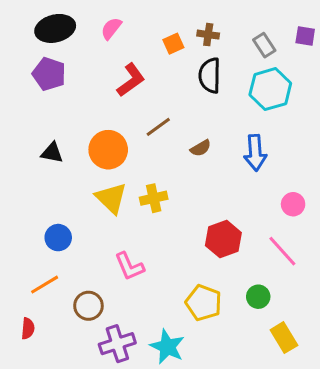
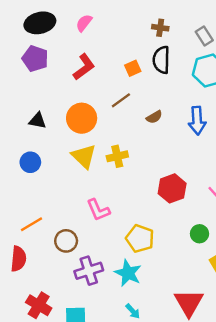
orange square: (173, 44) -> (133, 68), moved
red L-shape: (131, 80) -> (84, 67), moved
blue circle: (58, 238) -> (30, 162), moved
yellow pentagon: (204, 303) -> (140, 239), moved
red semicircle: (28, 328) -> (18, 259), size x1.5

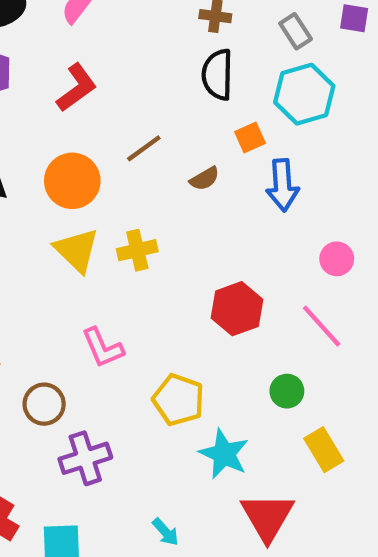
orange square: (133, 68) -> (250, 137), moved
cyan star: (128, 273) -> (224, 454), moved

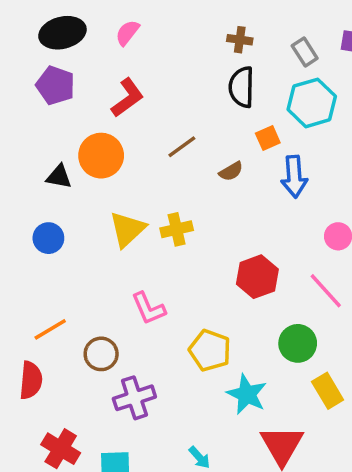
orange circle: (72, 181) -> (101, 156), moved
yellow triangle: (77, 250) -> (127, 229), turned 33
green circle: (287, 391) -> (298, 343), size x1.4

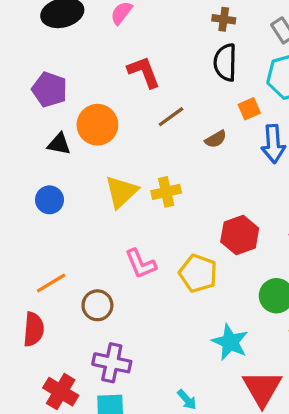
purple pentagon: (55, 85) -> (49, 90), moved
red L-shape: (127, 98) -> (144, 72), moved, turned -75
yellow pentagon: (210, 350) -> (198, 273), moved
purple cross: (134, 398) -> (112, 363), moved, turned 30

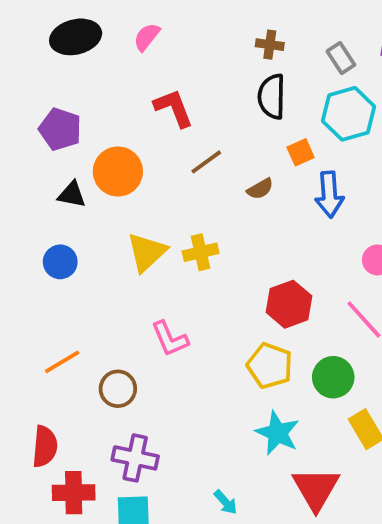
yellow pentagon: (198, 273) -> (270, 366), moved
red semicircle: (34, 329) -> (45, 446), moved
red cross: (61, 392) -> (74, 493), turned -32

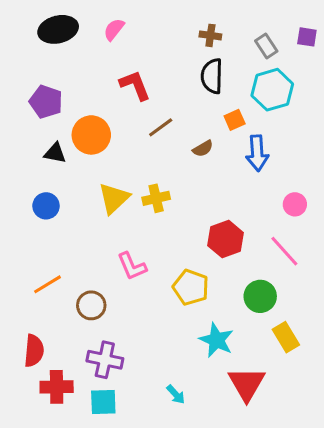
yellow pentagon: (270, 366) -> (191, 287), moved

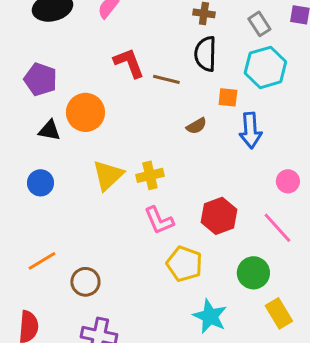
orange square: (235, 120) -> (228, 97), turned 30
brown line: (161, 127) -> (166, 79), moved, turned 50
pink L-shape: (132, 266) -> (159, 220), moved

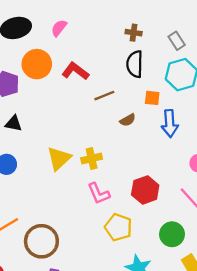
red L-shape: (129, 63) -> (75, 71), turned -32
brown line: (166, 79) -> (104, 96), moved, turned -36
orange circle: (85, 112) -> (37, 64), moved
brown circle: (85, 282) -> (41, 241), size x1.5

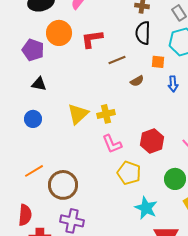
red L-shape: (75, 71) -> (92, 39), turned -45
blue arrow: (170, 124) -> (173, 84), size x0.7

